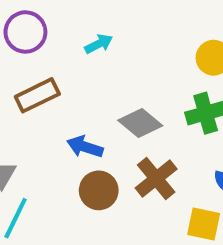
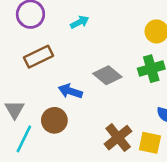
brown cross: (156, 178) -> (118, 138), moved
brown circle: (99, 190) -> (54, 120), moved

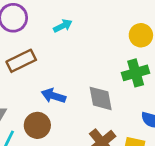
gray diamond: (107, 75) -> (101, 98), moved, turned 40

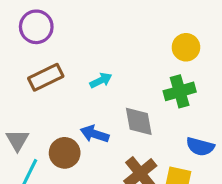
cyan arrow: (63, 26) -> (101, 80), moved
blue arrow: (53, 96) -> (95, 134), moved

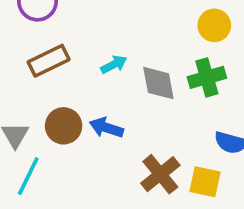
gray diamond: (139, 121) -> (158, 83), moved
brown circle: (65, 153) -> (64, 126), moved

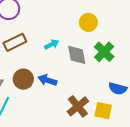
yellow circle: (214, 25) -> (88, 22), moved
green cross: (207, 77) -> (104, 52), turned -30

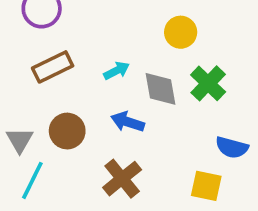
blue arrow: (47, 80) -> (128, 122), moved
brown cross: (78, 106) -> (122, 179), moved

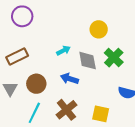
brown rectangle: (53, 67) -> (17, 57), moved
cyan line: (32, 180) -> (34, 113), moved
yellow square: (206, 186) -> (101, 114), moved

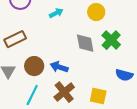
cyan arrow: (63, 50) -> (56, 13), moved
blue arrow: (69, 79) -> (59, 67), moved

